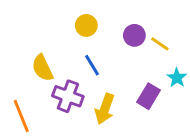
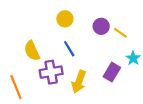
purple cross: (68, 96) -> (51, 72), turned -30

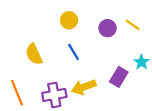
yellow line: (120, 33) -> (132, 25), moved
purple cross: (51, 72) -> (54, 95), moved
yellow arrow: (79, 82) -> (84, 87), turned 50

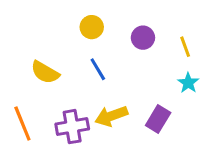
yellow line: (132, 25) -> (185, 47), moved, turned 35
yellow semicircle: (34, 54) -> (45, 72), turned -35
purple rectangle: (119, 77) -> (158, 119), moved

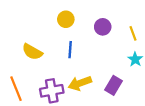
blue line: (98, 69) -> (70, 50), turned 35

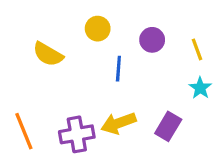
blue line: (70, 50) -> (118, 69), moved
yellow semicircle: (32, 52) -> (48, 54), moved

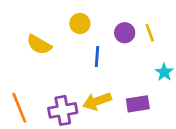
yellow line: (197, 49) -> (150, 33), moved
purple rectangle: (168, 126) -> (138, 104), turned 50

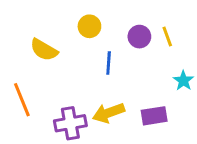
orange line: (19, 108) -> (22, 100), moved

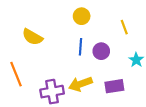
yellow circle: (89, 26) -> (82, 16), moved
purple circle: (139, 37) -> (101, 51), moved

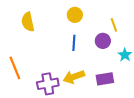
yellow semicircle: (32, 37) -> (28, 22), moved, turned 48
purple circle: (101, 51) -> (103, 41), moved

